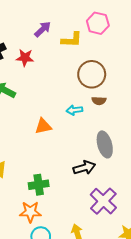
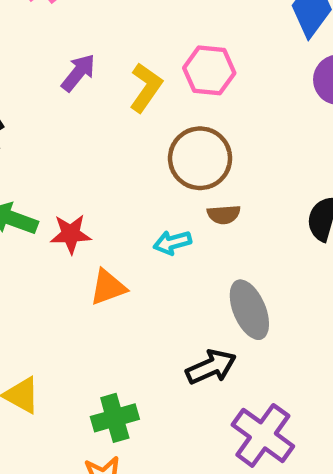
pink hexagon: (98, 23) -> (209, 70), moved
yellow L-shape: (72, 40) -> (146, 88), turned -50
red star: (25, 58) -> (71, 234), moved

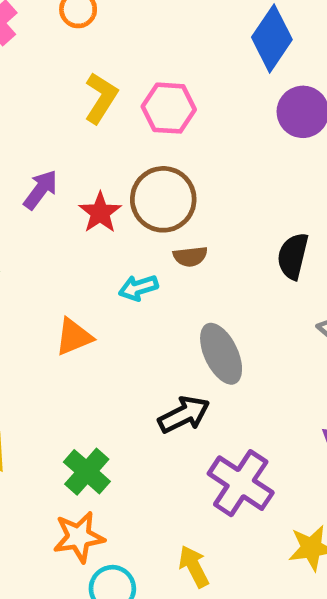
purple arrow: (78, 73) -> (41, 190), moved
yellow L-shape: (146, 88) -> (101, 98), moved
red star: (71, 234) -> (100, 213), moved, turned -30
green cross: (115, 418) -> (87, 472), turned -30

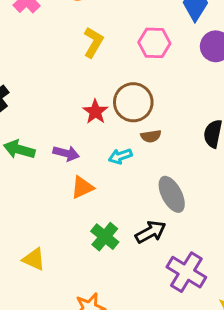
pink hexagon: (169, 108) -> (154, 43), moved
purple arrow: (41, 190) -> (66, 153), moved, turned 70
green cross: (87, 472) -> (105, 237), moved

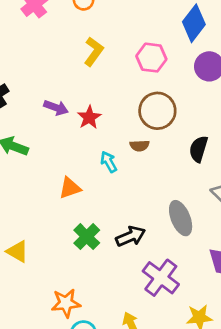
brown circle: (133, 102) -> (157, 111), moved
purple arrow: (66, 153) -> (56, 108), moved
cyan arrow: (120, 156) -> (109, 162), turned 75
gray ellipse: (172, 194) -> (181, 218), moved

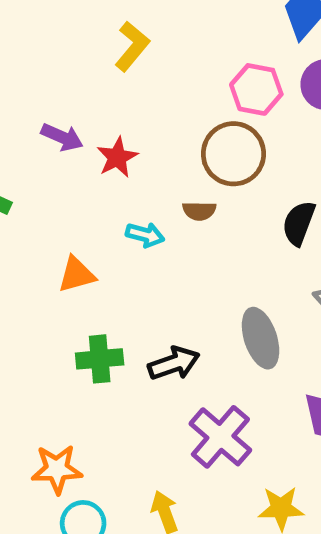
pink hexagon: (151, 58) -> (256, 89), moved
cyan arrow: (109, 162) -> (145, 235), turned 130
green cross: (87, 237) -> (100, 359), turned 36

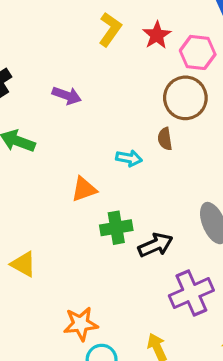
red star: (117, 157) -> (157, 35), moved
brown semicircle: (199, 211) -> (165, 139), turned 85
green cross: (100, 359) -> (116, 228), moved
purple cross: (220, 437) -> (191, 293), turned 30

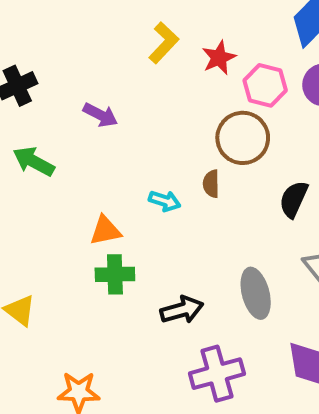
green cross: (116, 228) -> (115, 274), moved

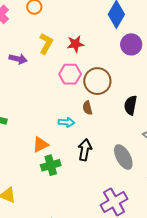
red star: (219, 58) -> (75, 44), turned 30
pink hexagon: (265, 85) -> (70, 74), moved
purple arrow: (100, 115) -> (18, 59), moved
black arrow: (182, 310) -> (85, 150), moved, turned -50

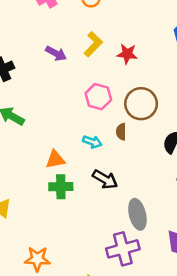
pink hexagon: (70, 74) -> (98, 97), moved
black arrow: (85, 150) -> (105, 179), turned 95
gray ellipse: (123, 157) -> (137, 214), moved

